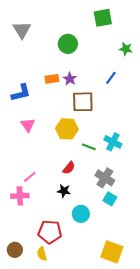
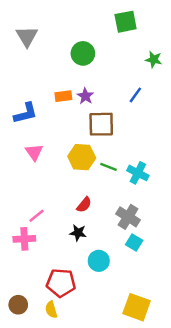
green line: (89, 147) -> (109, 167), moved

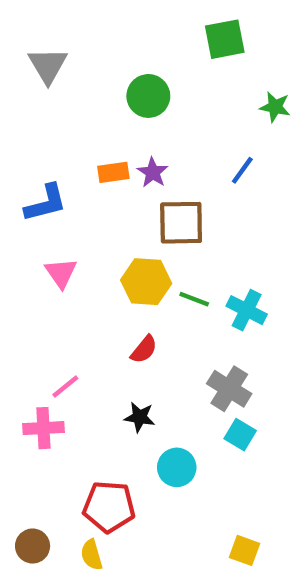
red semicircle: (84, 205) -> (144, 349), moved
yellow square: (137, 307) -> (244, 550), size x0.6

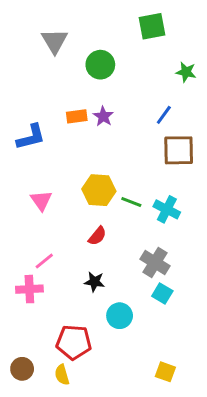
gray triangle: (48, 65) -> (55, 41), moved
brown square: (181, 223) -> (179, 150), moved
pink triangle: (61, 273) -> (41, 201), moved

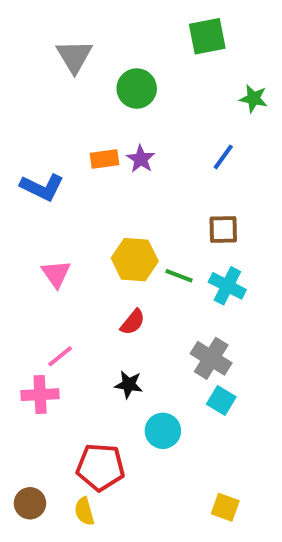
blue L-shape: (31, 137) -> (42, 187), turned 40
brown square: (179, 150) -> (223, 229), moved, size x0.7

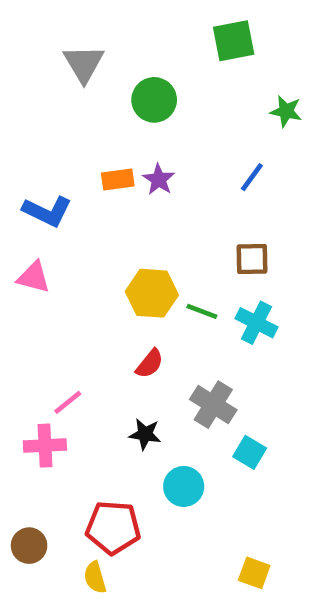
pink triangle: (56, 274) -> (34, 277), moved, turned -40
gray cross: (211, 358) -> (213, 405), moved
brown circle: (30, 503) -> (29, 546), moved

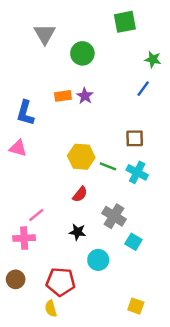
blue line: (252, 177) -> (143, 89), moved
blue L-shape: (47, 211) -> (25, 113), turned 80
brown circle: (29, 546) -> (16, 279), moved

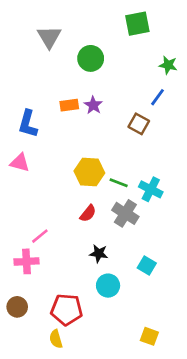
brown square: (135, 138) -> (139, 124), moved, turned 30
gray cross: (114, 216) -> (125, 213), moved
black star: (78, 232) -> (99, 253), moved

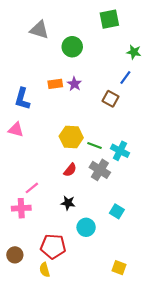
gray triangle: (49, 37) -> (39, 30), turned -42
black star: (99, 253) -> (68, 203), moved
brown circle: (17, 307) -> (15, 255), moved

